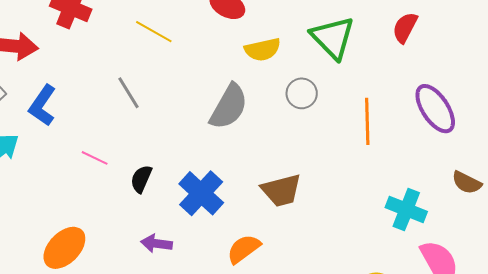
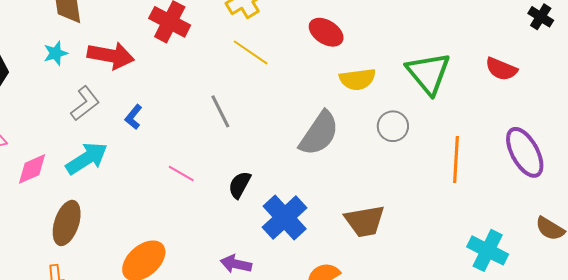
red semicircle: (405, 28) -> (501, 69), turned -100
blue L-shape: (42, 105) -> (134, 117), size x0.6
black semicircle: (141, 179) -> (240, 185), moved

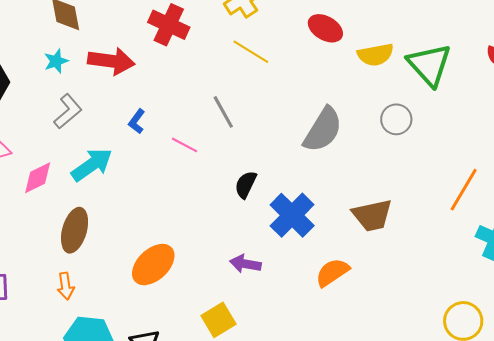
yellow semicircle: (358, 79) -> (375, 55), moved
gray L-shape: (85, 103) -> (68, 111), moved
orange line: (456, 159) -> (464, 190), moved, turned 30
pink line: (181, 174) -> (185, 145), moved

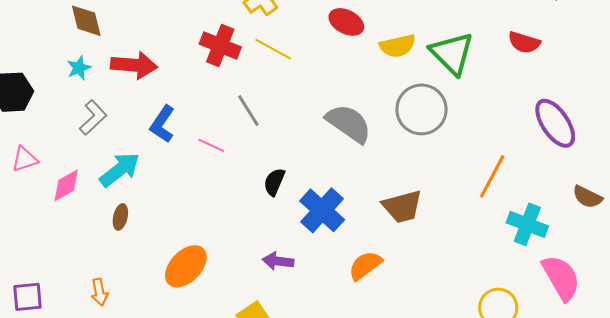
red cross: (169, 25) -> (220, 46), moved
gray circle: (396, 119) -> (422, 109), size x1.6
blue L-shape: (137, 121) -> (162, 124), size x1.5
gray semicircle: (323, 130) -> (349, 123), turned -84
brown ellipse: (75, 230) -> (120, 217), moved, size x0.6

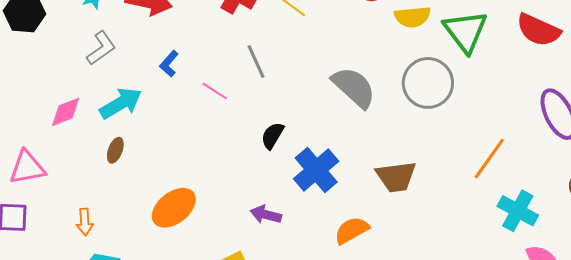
red semicircle: (524, 42) -> (538, 30), size x1.4
blue L-shape: (162, 124) -> (169, 64), size x0.7
pink triangle: (25, 159) -> (27, 167), moved, size x1.4

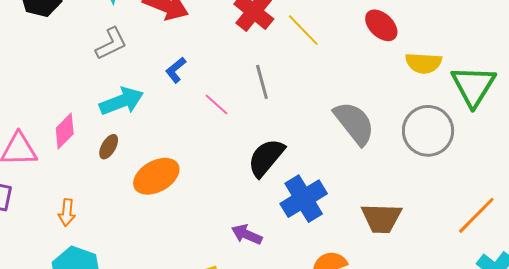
pink diamond: (66, 112) -> (65, 131), moved, turned -33
black semicircle: (272, 136) -> (266, 158), size x1.5
orange ellipse: (174, 208) -> (156, 176), moved

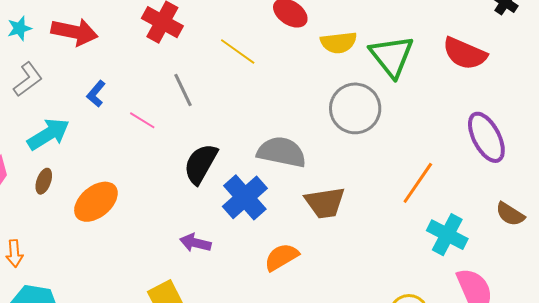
yellow line: (303, 30) -> (238, 51), moved
gray semicircle: (354, 123) -> (282, 152), moved, turned -30

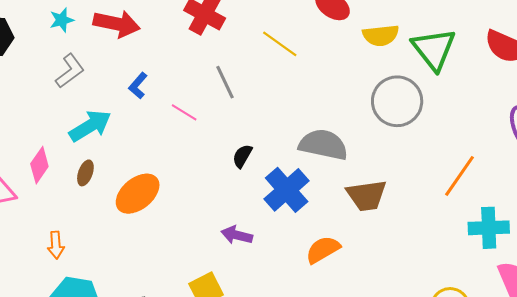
black semicircle: (201, 164) -> (242, 156), size x0.6
cyan cross: (447, 235) -> (489, 228), turned -30

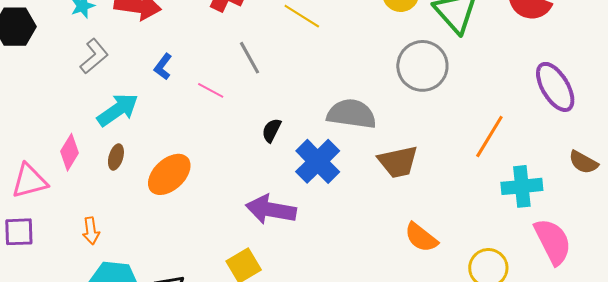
purple arrow: (237, 235) -> (271, 210), size x1.6
orange semicircle: (323, 250) -> (421, 237), moved, turned -108

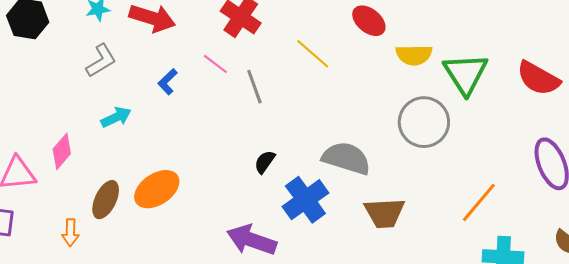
pink line: (211, 90) -> (215, 64), moved
cyan arrow: (118, 110) -> (116, 117), size x0.7
brown ellipse: (116, 157) -> (106, 200), moved, size x1.5

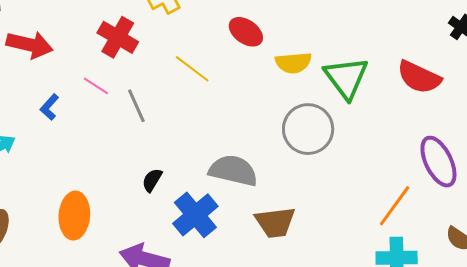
orange ellipse: (157, 189) -> (74, 216), moved, turned -48
orange line: (479, 202) -> (395, 206), moved

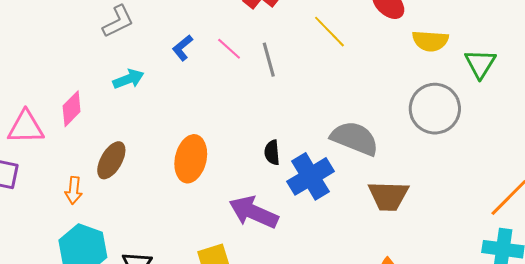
green triangle: (346, 78) -> (480, 64), size x0.7
pink line: (96, 86) -> (229, 49), moved
black semicircle: (152, 180) -> (272, 153), moved, turned -45

